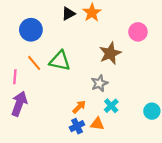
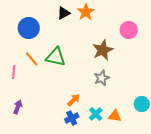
gray star: (99, 83) -> (102, 78), moved
purple arrow: (19, 104) -> (18, 107), moved, size x0.6
cyan cross: (111, 106) -> (96, 114), moved
orange triangle: (97, 124) -> (115, 116), moved

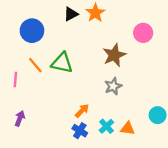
blue cross: (72, 118) -> (80, 131), turned -32

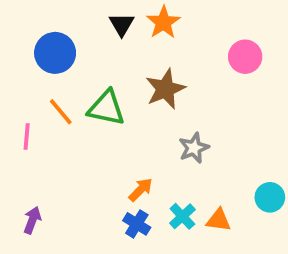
black triangle: (71, 14) -> (122, 24), turned -32
brown star: (114, 55) -> (165, 89), moved
purple arrow: (20, 118) -> (32, 220), moved

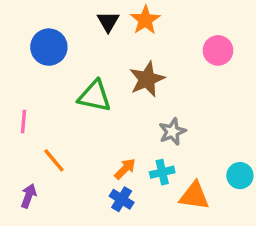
orange line: (61, 112) -> (54, 160), moved
cyan cross: (182, 216) -> (162, 172), moved, turned 30
orange triangle: (219, 220) -> (194, 196), size x1.4

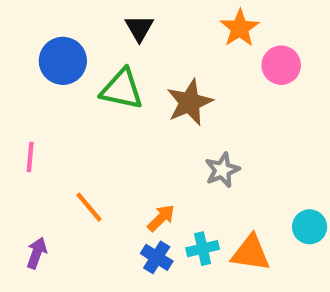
orange star: (145, 20) -> (240, 28), moved
green triangle: (95, 96) -> (122, 89), moved
orange line: (54, 160) -> (89, 207), moved
cyan cross: (162, 172) -> (203, 249), moved

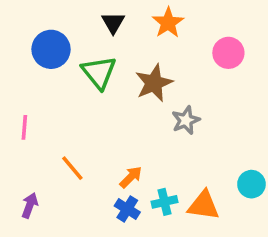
orange star: (240, 28) -> (168, 23), moved
green triangle: (122, 89) -> (99, 72), turned 39
gray star: (222, 170) -> (186, 120), moved

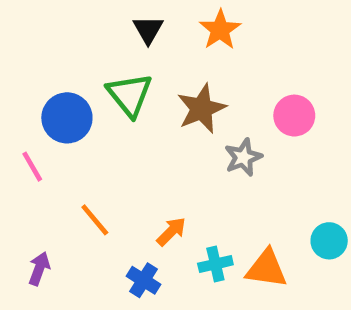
blue circle: (51, 49) -> (67, 118), moved
pink circle: (228, 53) -> (294, 116), moved
pink line: (24, 127) -> (32, 167), turned -35
blue cross: (127, 209) -> (144, 280), moved

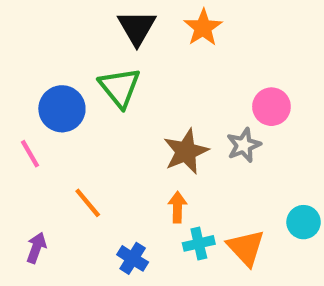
black triangle: (148, 30) -> (137, 28), size x1.4
brown star: (202, 109) -> (186, 152), moved
gray star: (243, 157) -> (244, 145), moved
orange arrow: (171, 232) -> (177, 207), moved, turned -44
orange triangle: (266, 269) -> (246, 248), turned 39

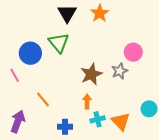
purple arrow: (36, 248) -> (18, 121), size x1.5
blue cross: (133, 258) -> (65, 127), turned -32

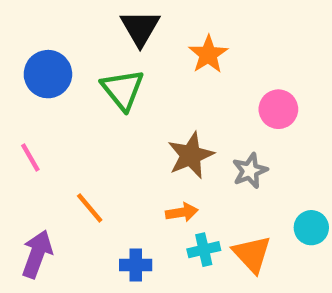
orange star: (100, 13) -> (208, 54), moved
blue circle: (30, 53) -> (48, 74), moved
gray star: (120, 71) -> (250, 171), moved
orange arrow: (87, 101) -> (182, 212), turned 80

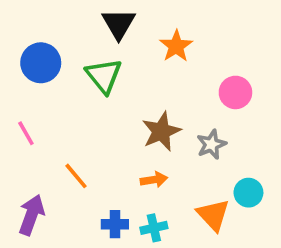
cyan circle: (311, 228) -> (248, 193), moved
cyan cross: (204, 250) -> (154, 228), moved

